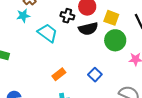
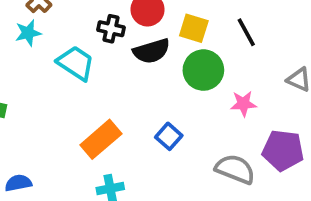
orange rectangle: (59, 74) -> (101, 139), size x1.5

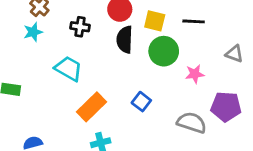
black cross: (111, 29) -> (80, 27), moved
black line: (246, 32) -> (194, 21), turned -55
black semicircle: (151, 51) -> (125, 40), turned 112
cyan trapezoid: (76, 63) -> (68, 69), moved

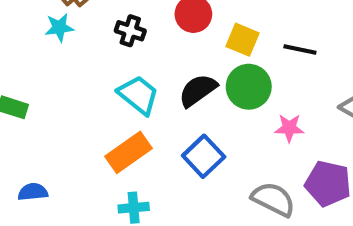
black semicircle: (125, 40) -> (198, 90), moved, turned 44
cyan trapezoid: (68, 69) -> (138, 95), moved
blue square: (141, 102) -> (204, 156), size x1.4

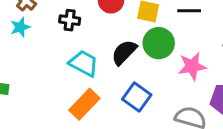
pink star: (289, 128) -> (192, 66), size x1.4

